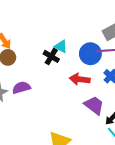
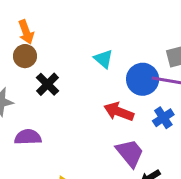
black cross: (51, 56) -> (48, 84), moved
purple semicircle: (21, 88) -> (28, 137), moved

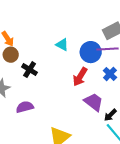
red arrow: (119, 112) -> (80, 77), turned -66

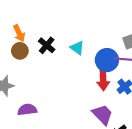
black cross: (30, 70) -> (47, 45), moved
red arrow: (80, 77) -> (103, 80), moved, turned -42

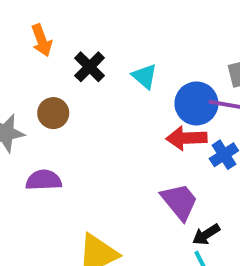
brown circle: (20, 51) -> (53, 113), moved
red arrow: (103, 80) -> (186, 138), turned 85

